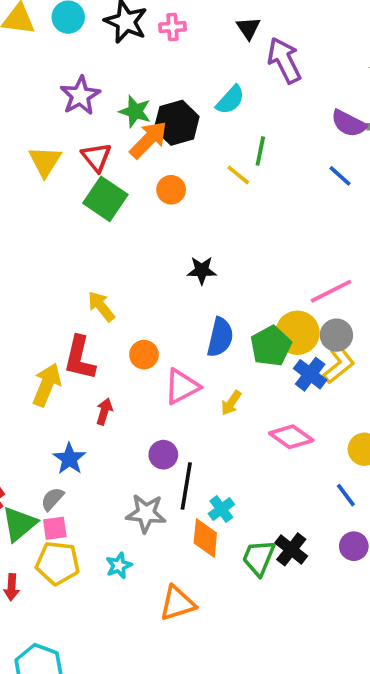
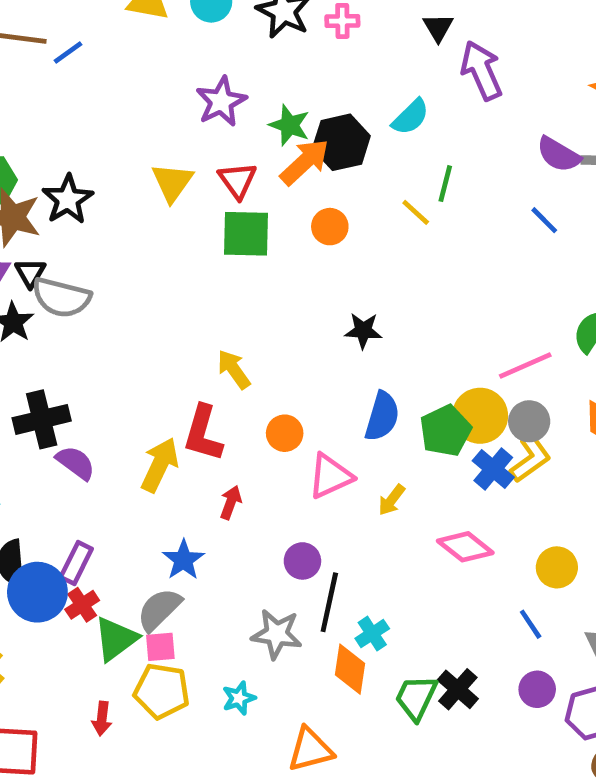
green square: (105, 199) -> (246, 234), turned -36
gray semicircle: (52, 499) -> (159, 610), size x1.5

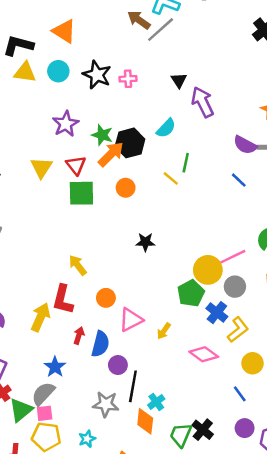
blue semicircle: (382, 416) -> (100, 344), moved
yellow circle: (480, 416) -> (208, 270), moved
yellow L-shape: (530, 459) -> (238, 330), moved

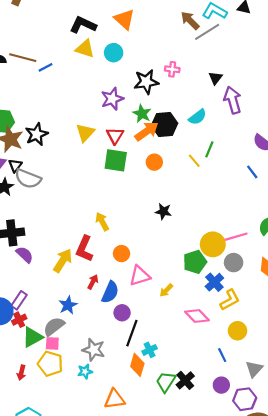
black star: (97, 75) -> (146, 82), moved, turned 30
gray star: (106, 404) -> (94, 350), moved

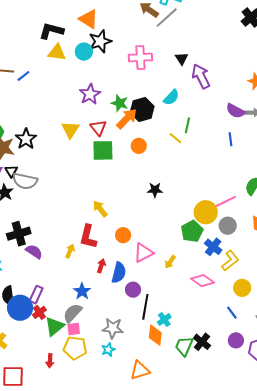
pink cross: (172, 69) -> (140, 58), size x1.6
black star: (146, 82) -> (100, 41), moved
blue line: (252, 172) -> (231, 139), turned 40
yellow arrow: (63, 261) -> (70, 251), size x0.6

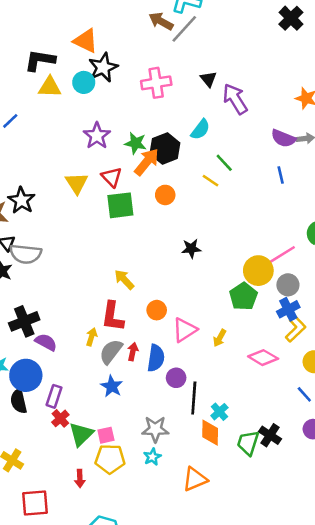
green line: (187, 125) -> (224, 163), turned -49
blue cross: (213, 247) -> (288, 309), moved, turned 30
blue circle: (20, 308) -> (26, 375), moved
gray semicircle: (73, 313) -> (111, 352), moved

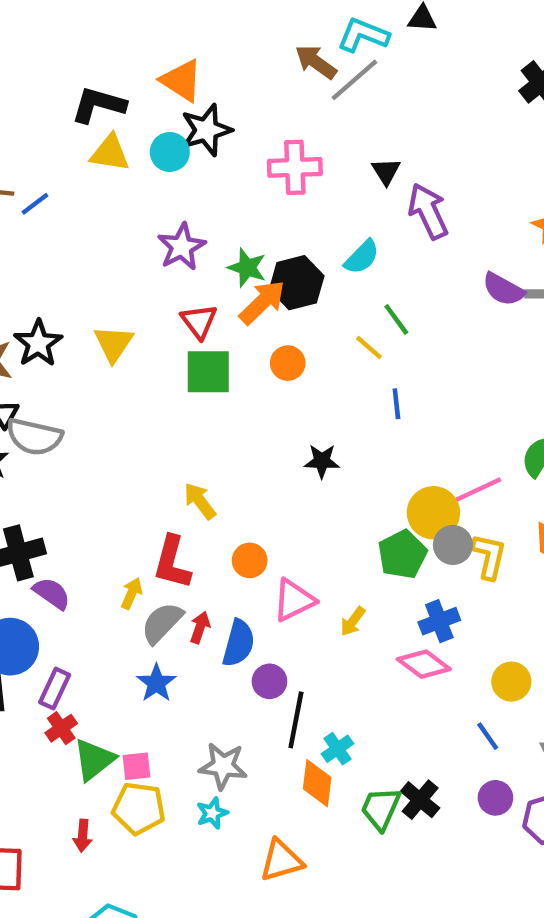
blue line: (281, 175) -> (396, 404), moved
yellow triangle: (77, 183) -> (114, 344), moved
gray circle: (288, 285) -> (453, 545), moved
blue cross: (288, 309) -> (439, 621), moved
yellow L-shape: (296, 329) -> (489, 556), moved, turned -40

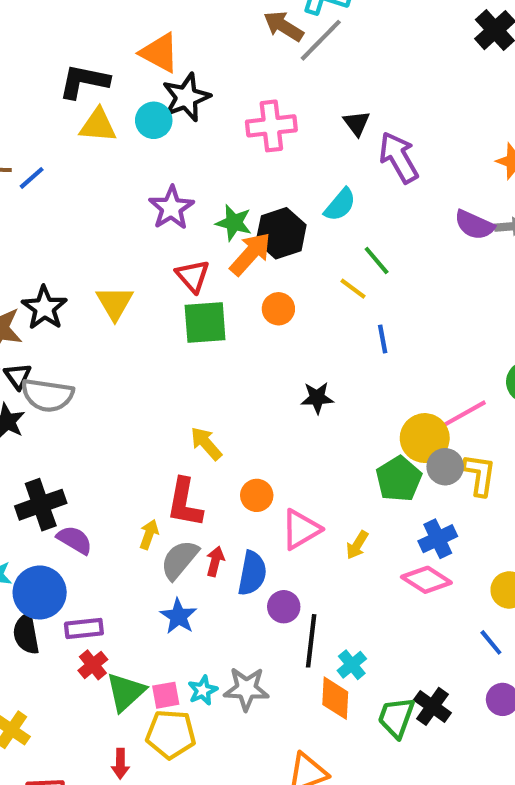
purple rectangle: (55, 689) -> (84, 628), turned 63
cyan star: (212, 813) -> (203, 690), moved

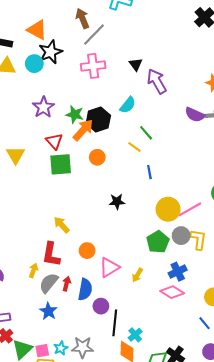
brown arrow: (283, 26) -> (82, 18), moved, turned 36
gray line: (321, 40) -> (94, 35), moved
yellow circle: (425, 438) -> (168, 209), moved

